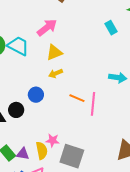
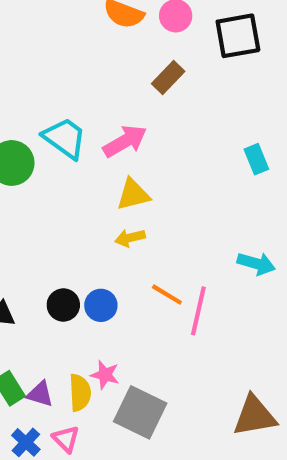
cyan trapezoid: (18, 46) -> (65, 138), moved
blue circle: (36, 95) -> (101, 305), moved
black circle: (16, 110) -> (63, 305), moved

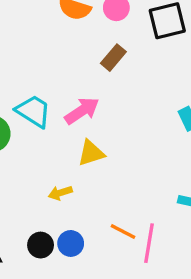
yellow arrow: (130, 238) -> (60, 193), moved

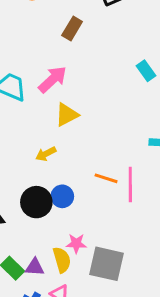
black circle: (41, 245) -> (36, 202), size x1.4

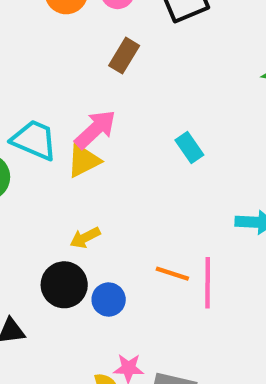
cyan rectangle: (146, 71) -> (189, 147), moved
yellow triangle: (67, 115) -> (84, 161), moved
black circle: (36, 202) -> (64, 285), moved

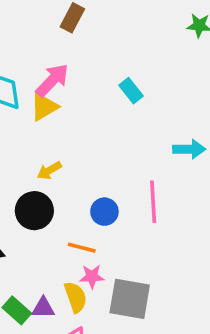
orange line: (172, 274) -> (82, 248), moved
blue circle: (109, 299) -> (104, 212), moved

